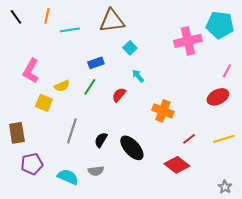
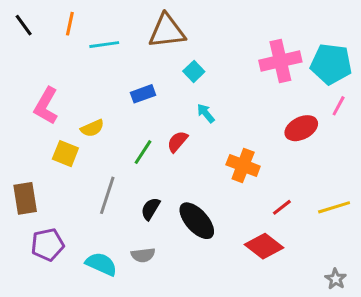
cyan pentagon: (220, 25) -> (331, 64), moved
green line: (90, 87) -> (143, 152), moved
red ellipse: (218, 97) -> (301, 128), moved

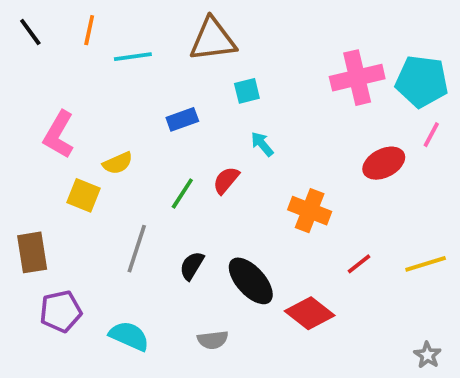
cyan square: (194, 71) -> (247, 91), turned 30
red diamond: (264, 246) -> (310, 313), moved
gray semicircle: (143, 255) -> (213, 340), moved

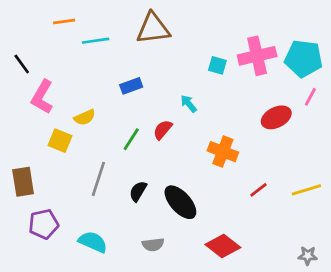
orange line: (89, 30) -> (64, 22), turned 70
black line: (30, 32) -> (22, 64), moved
cyan square: (247, 91) -> (217, 65), moved, turned 30
red diamond: (310, 313) -> (223, 246), moved
gray star: (427, 355) -> (308, 256), turned -30

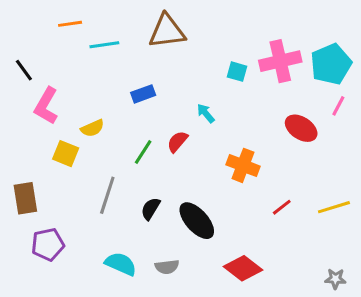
cyan pentagon: (304, 59) -> (331, 64), turned -30
red ellipse: (276, 117) -> (301, 128), turned 60
cyan semicircle: (93, 242) -> (121, 264), moved

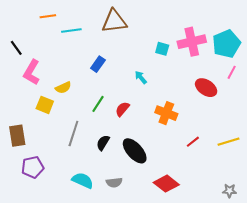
blue rectangle: (143, 94) -> (98, 64), turned -35
red semicircle: (177, 142) -> (122, 109), moved

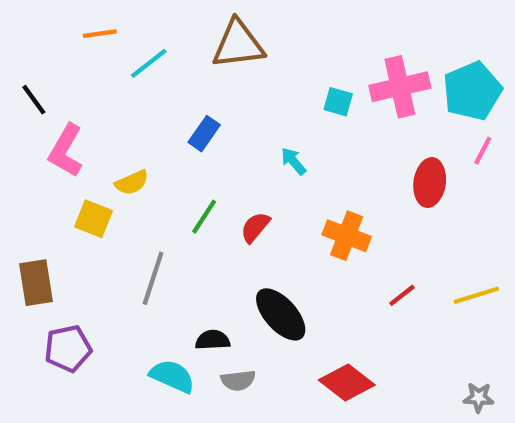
cyan line: (71, 30) -> (149, 63), turned -30
red ellipse: (206, 88) -> (430, 183), turned 65
black semicircle: (103, 143) -> (213, 340), moved, turned 56

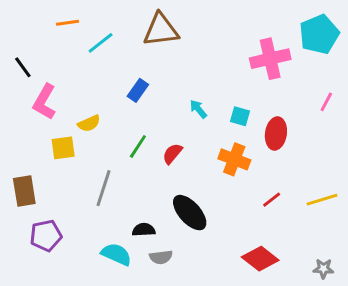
cyan pentagon: (472, 91) -> (319, 34), moved
cyan square: (338, 102) -> (240, 116), moved
red ellipse: (430, 183) -> (276, 133), moved
yellow square: (93, 219) -> (63, 148), turned -30
red diamond: (347, 383) -> (260, 259), moved

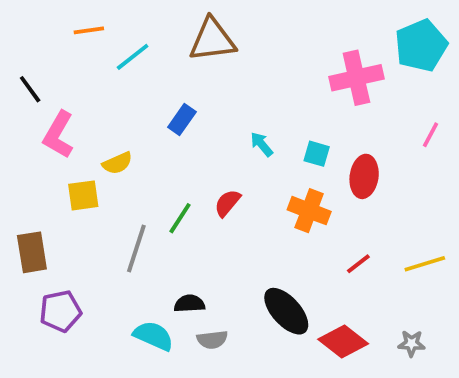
green line: (138, 146) -> (180, 218), moved
black ellipse: (190, 213) -> (286, 311), moved
gray star: (323, 269) -> (411, 343), moved

